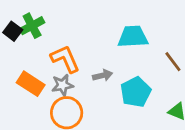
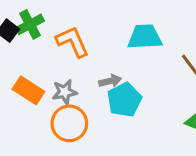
orange L-shape: (65, 59) -> (72, 42), moved
cyan pentagon: (136, 92) -> (124, 100), moved

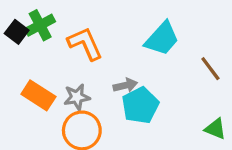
cyan trapezoid: (145, 37) -> (162, 39), turned 135

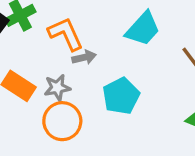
gray arrow: (125, 85) -> (84, 57), moved

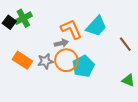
orange L-shape: (66, 34) -> (71, 29), moved
orange circle: (62, 121) -> (66, 60), moved

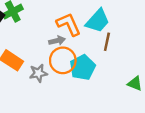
brown line: (125, 44) -> (107, 42), moved, turned 49
gray star: (45, 61) -> (38, 73), moved

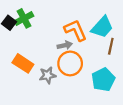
cyan pentagon: (83, 67) -> (103, 80), moved

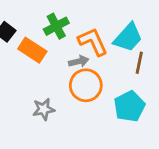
green cross: (24, 18) -> (56, 26), moved
orange rectangle: (23, 63) -> (32, 50), moved
gray star: (48, 75) -> (44, 109), moved

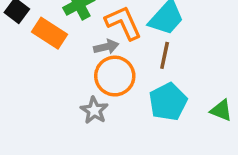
brown line: (139, 63) -> (165, 55), moved
gray star: (44, 109) -> (94, 110), moved, turned -30

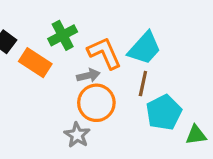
cyan pentagon: (168, 102) -> (164, 112), moved
green triangle: (221, 110) -> (196, 135), turned -30

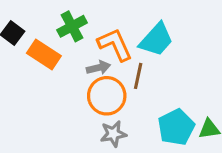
brown line: (143, 84) -> (138, 76), moved
cyan pentagon: (164, 112) -> (176, 127), moved
gray star: (77, 135) -> (113, 134), moved, turned 30

